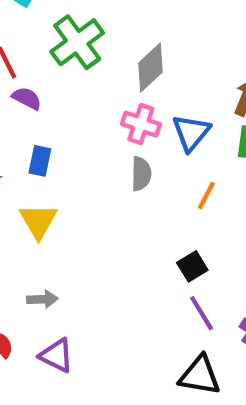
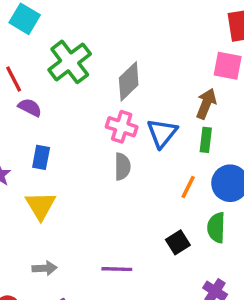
orange line: (206, 196) -> (188, 187), moved
black square: (192, 266) -> (178, 242), moved
purple line: (202, 313) -> (117, 269), moved, turned -56

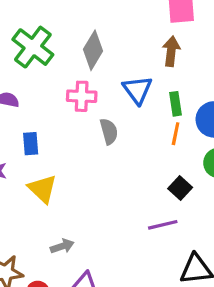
pink cross: (122, 127) -> (82, 96), moved
green rectangle: (206, 140) -> (175, 104), moved
purple line: (117, 269) -> (163, 225), moved

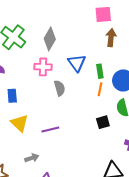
brown arrow: (171, 51) -> (111, 38), moved
black square: (180, 188) -> (103, 122), turned 32
purple line: (163, 225) -> (50, 129), moved

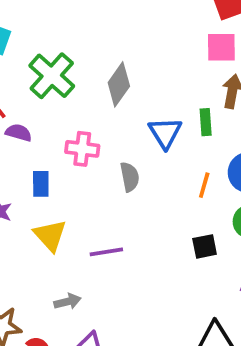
pink cross: (43, 67) -> (82, 149), moved
green rectangle: (100, 71) -> (206, 122), moved

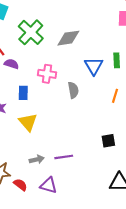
gray diamond: (119, 84) -> (68, 38), turned 45
black square: (205, 246) -> (108, 141), moved
purple line: (106, 252) -> (64, 157), moved

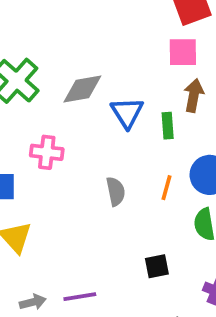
blue triangle: (94, 66) -> (127, 113), moved
gray semicircle: (73, 90) -> (116, 191), moved

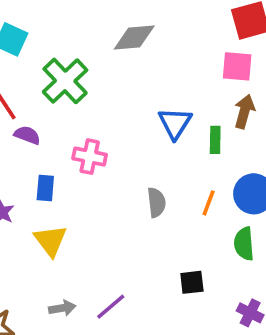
gray diamond: (82, 89) -> (134, 38), moved
purple line: (80, 297) -> (111, 307), turned -36

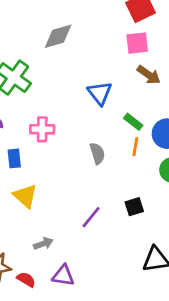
brown arrow: (244, 111) -> (149, 75), turned 120
green rectangle: (215, 140) -> (133, 122), moved, turned -42
purple line: (111, 307) -> (91, 217), moved

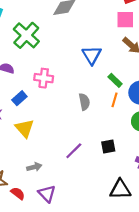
blue rectangle: (14, 158) -> (19, 98), turned 48
purple triangle: (63, 276) -> (47, 194), turned 30

